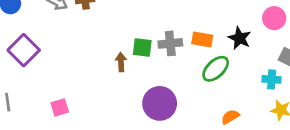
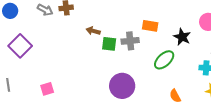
orange rectangle: (202, 39) -> (150, 26), moved
brown arrow: (121, 62) -> (93, 31), moved, turned -72
orange semicircle: (230, 117) -> (175, 96), turned -88

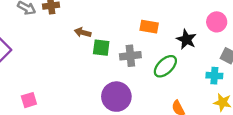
gray cross: (130, 41) -> (130, 56), moved

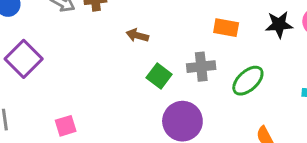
black star: (186, 39) -> (279, 25), moved, turned -30
green square: (101, 48) -> (159, 76), moved, turned 30

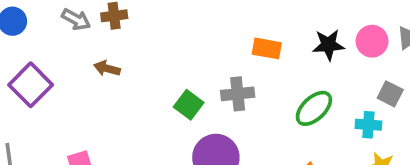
brown arrow: (137, 35) -> (107, 68), moved
green ellipse: (248, 81) -> (314, 108), moved

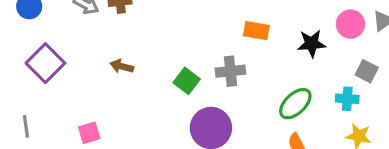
black star: (328, 45) -> (312, 44), moved
brown arrow: (107, 68) -> (122, 66), moved
green ellipse: (314, 108) -> (295, 104), moved

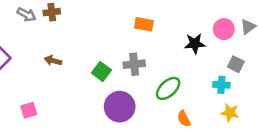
orange rectangle: (256, 31) -> (144, 24), moved
green ellipse: (295, 104) -> (168, 88), moved

